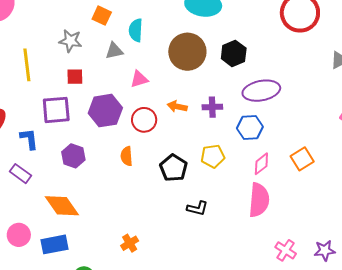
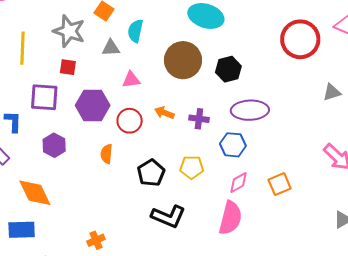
gray star: (70, 41) -> (69, 31), size x1.4
black L-shape: (197, 208) -> (168, 216), size x1.6

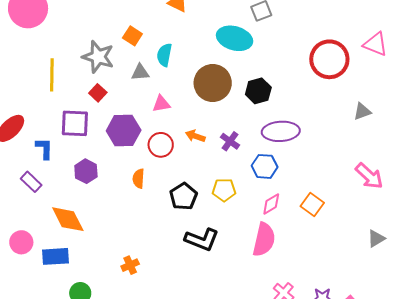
red square: (68, 67) -> (98, 93), turned 36
purple cross: (199, 119) -> (230, 141), turned 30
orange square: (280, 184) -> (312, 204), turned -30

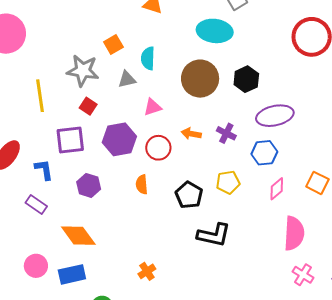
orange square: (132, 36) -> (113, 45), turned 36
pink semicircle: (264, 240) -> (294, 233), moved

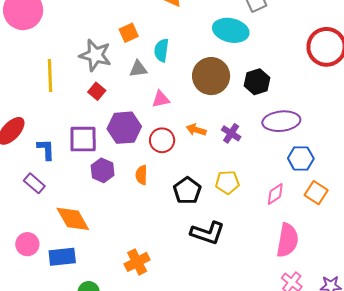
purple square: (70, 140) -> (83, 139), moved
blue hexagon: (264, 153) -> (301, 158), moved
purple hexagon: (89, 185) -> (103, 170), moved
orange cross: (147, 271) -> (137, 262), size x1.4

